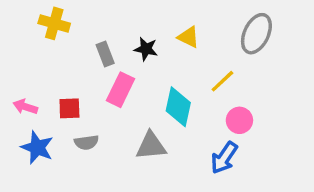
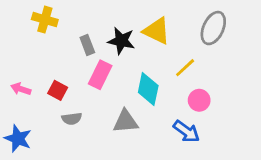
yellow triangle: (188, 37) -> (157, 31), size x1.5
black star: (146, 49) -> (121, 41), size x1.4
red square: (69, 108) -> (58, 90), turned 30
blue star: (37, 148) -> (18, 138), moved
blue arrow: (224, 158) -> (186, 131), turned -88

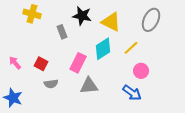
black star: (121, 41) -> (82, 16), moved
pink rectangle: (100, 75) -> (78, 63), moved
pink arrow: (21, 89) -> (15, 63), turned 32
cyan diamond: (148, 89) -> (103, 49), moved, turned 45

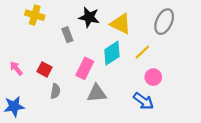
gray semicircle: (51, 84) -> (55, 91), turned -72
blue star: (13, 98) -> (14, 106), turned -30

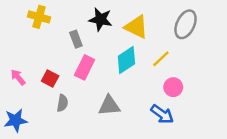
pink rectangle: (85, 68) -> (85, 67), moved

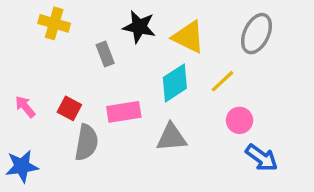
pink rectangle: (85, 67) -> (124, 112), moved, turned 55
gray semicircle: (62, 103) -> (86, 142), size x1.5
gray triangle: (109, 106) -> (171, 137), moved
blue arrow: (162, 114) -> (262, 158), moved

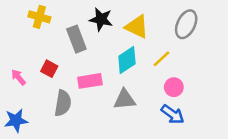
gray rectangle: (105, 54) -> (76, 39), size x1.5
red square: (69, 108) -> (49, 69), moved
blue arrow: (262, 158) -> (173, 114), moved

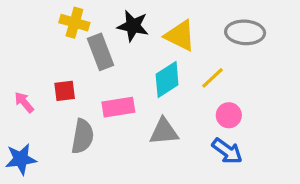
yellow cross: (39, 17) -> (74, 23), moved
gray ellipse: (186, 24) -> (245, 32), turned 68
red square: (49, 69) -> (65, 91), turned -35

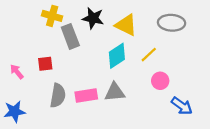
pink rectangle: (118, 107) -> (86, 96), moved
blue arrow: (227, 151) -> (182, 106), moved

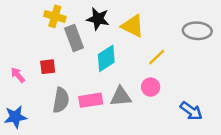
gray ellipse: (172, 23) -> (197, 31), moved
cyan diamond: (117, 56) -> (106, 58), moved
pink circle: (160, 81) -> (151, 87), moved

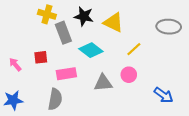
cyan diamond: (106, 58) -> (91, 50), turned 70
gray semicircle: (61, 100) -> (55, 99), moved
pink rectangle: (91, 100) -> (66, 74), moved

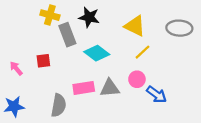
yellow triangle: (113, 23) -> (135, 26), moved
pink rectangle: (66, 74) -> (84, 88), moved
blue arrow: (164, 95) -> (157, 94), moved

